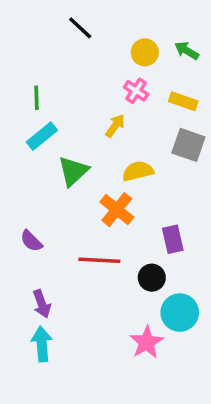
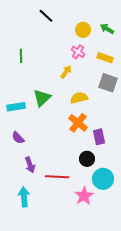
cyan rectangle: (42, 136) -> (16, 107), moved, turned 30
orange cross: (117, 210) -> (78, 123), moved
red line: (99, 260) -> (57, 177), moved
purple arrow: (42, 304) -> (30, 165), moved

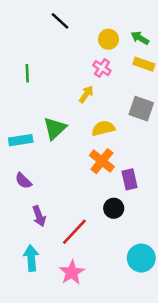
yellow rectangle: (105, 58) -> (144, 64), moved
red line: (57, 177) -> (74, 232), turned -50
cyan circle: (103, 179) -> (141, 258), moved
pink star: (84, 196) -> (72, 272), moved

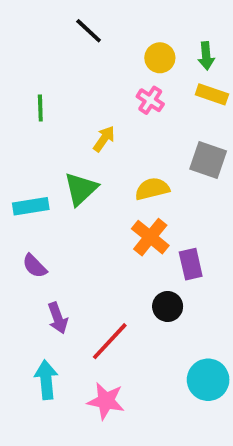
green arrow: (140, 38) -> (206, 56), turned -126
yellow arrow: (86, 94) -> (104, 139), moved
pink star: (72, 272) -> (106, 401), turned -30

